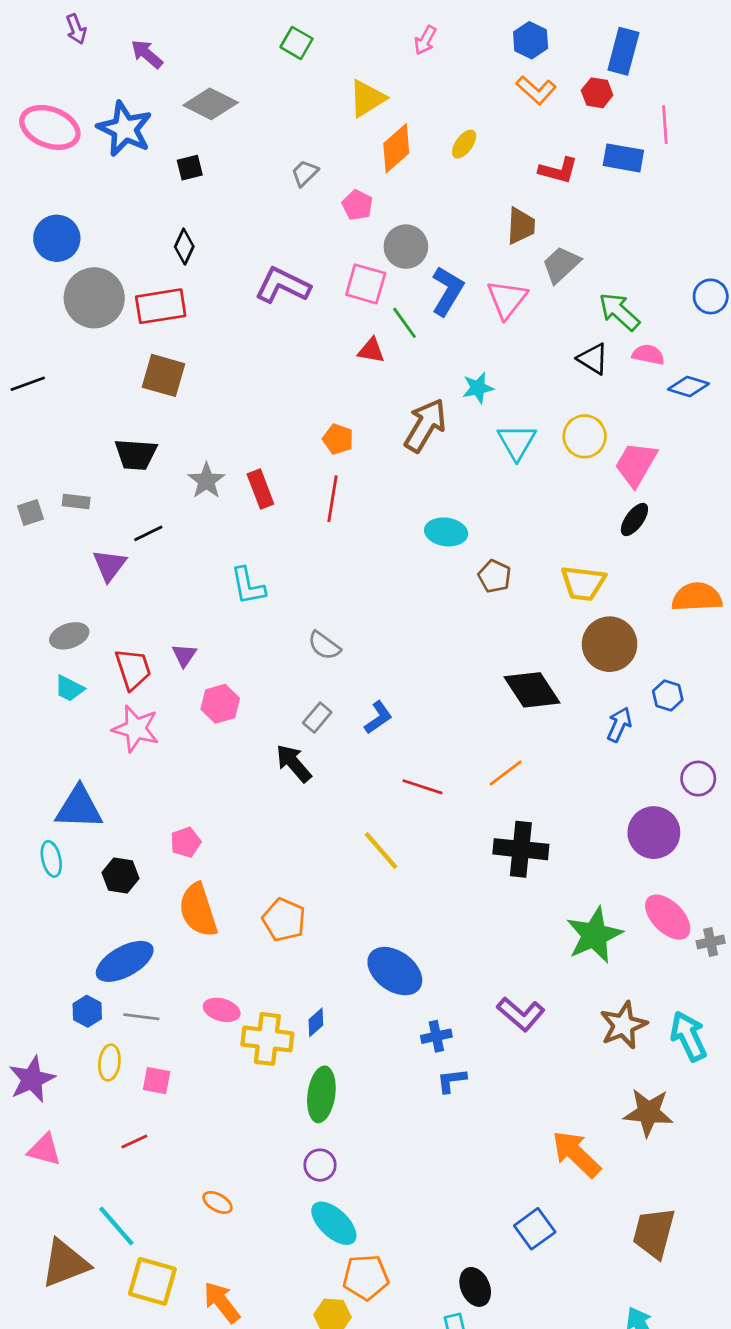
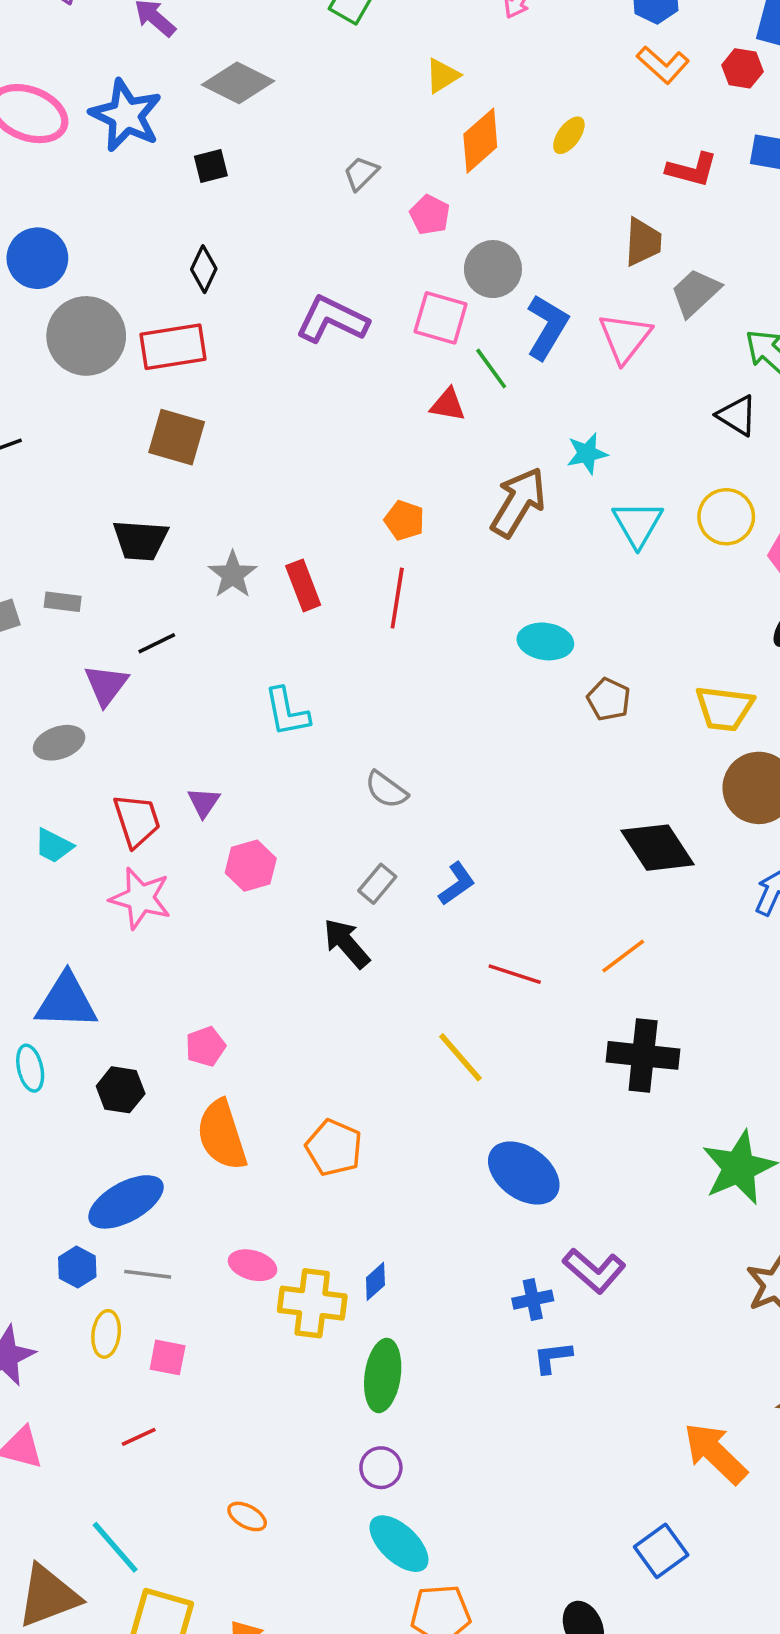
yellow triangle: (367, 98) -> (442, 76), size x0.7
gray ellipse: (69, 636) -> (59, 743), moved
blue ellipse: (395, 971) -> (524, 1173), moved
purple L-shape: (521, 1014) -> (594, 1271), moved

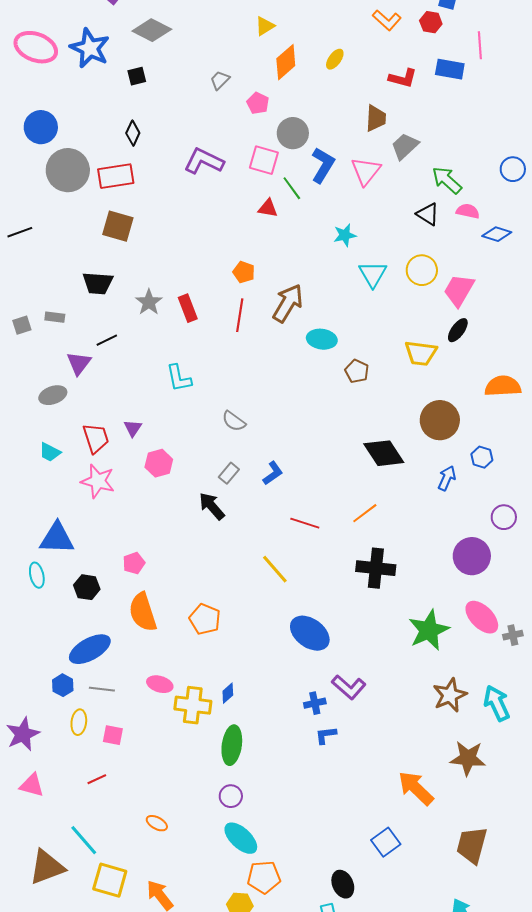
brown arrow: (518, 502) -> (288, 303), moved
yellow trapezoid: (724, 708) -> (421, 353), moved

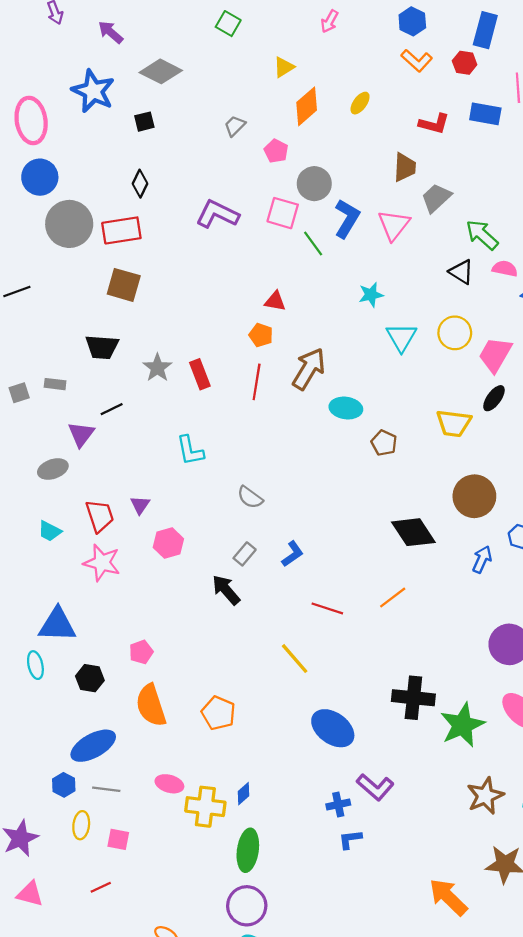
pink ellipse: (36, 47) -> (31, 120), moved, turned 60
red triangle: (268, 208) -> (275, 301), moved
black cross: (376, 568) -> (413, 698), moved
purple circle: (231, 796) -> (247, 906), size x1.6

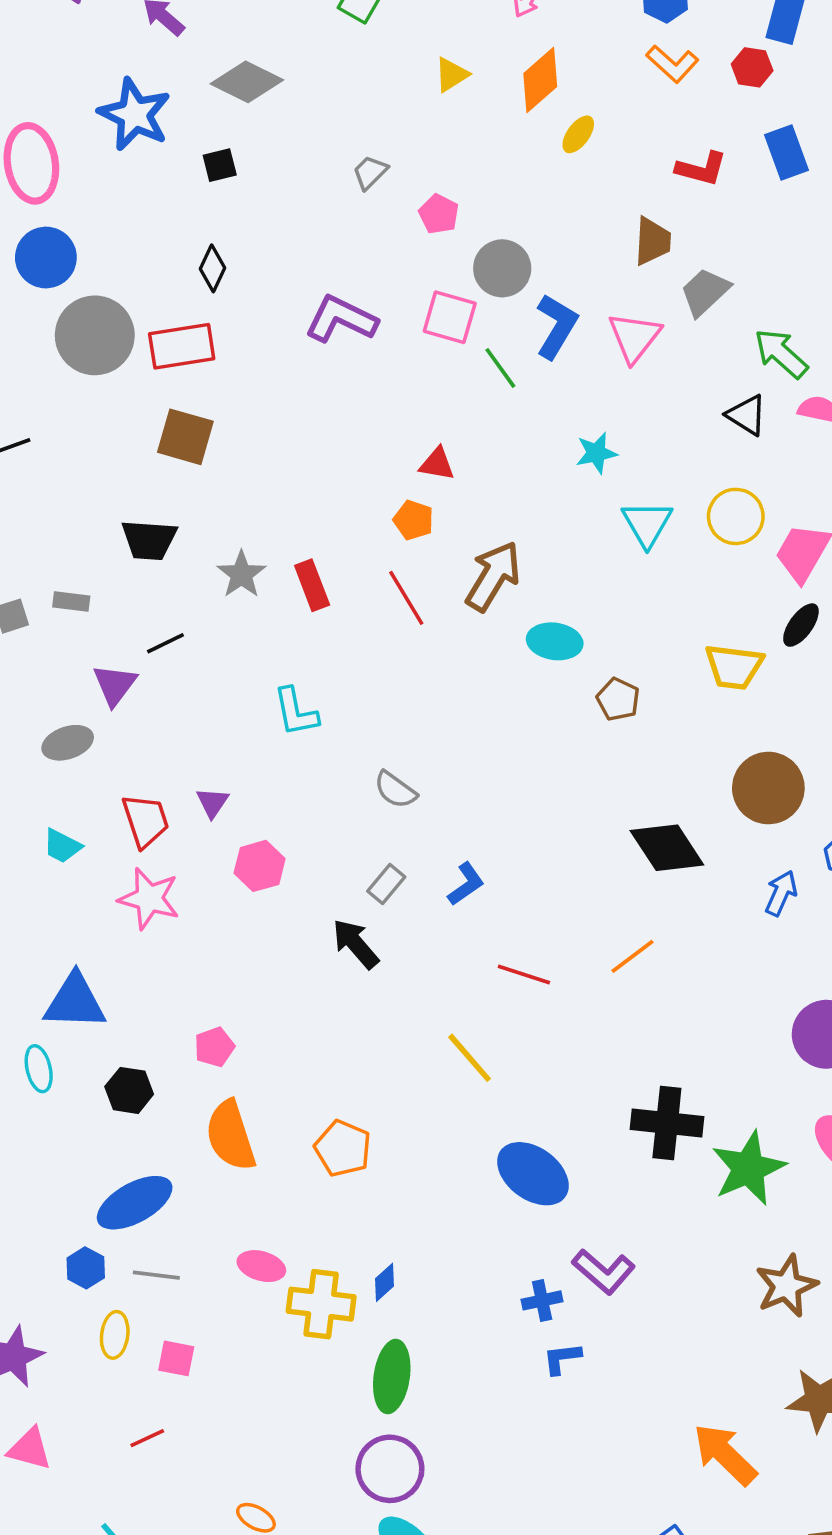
orange diamond: (307, 106) -> (540, 80), moved
blue rectangle: (485, 114) -> (786, 152), turned 60
red line: (257, 382) -> (406, 598), turned -40

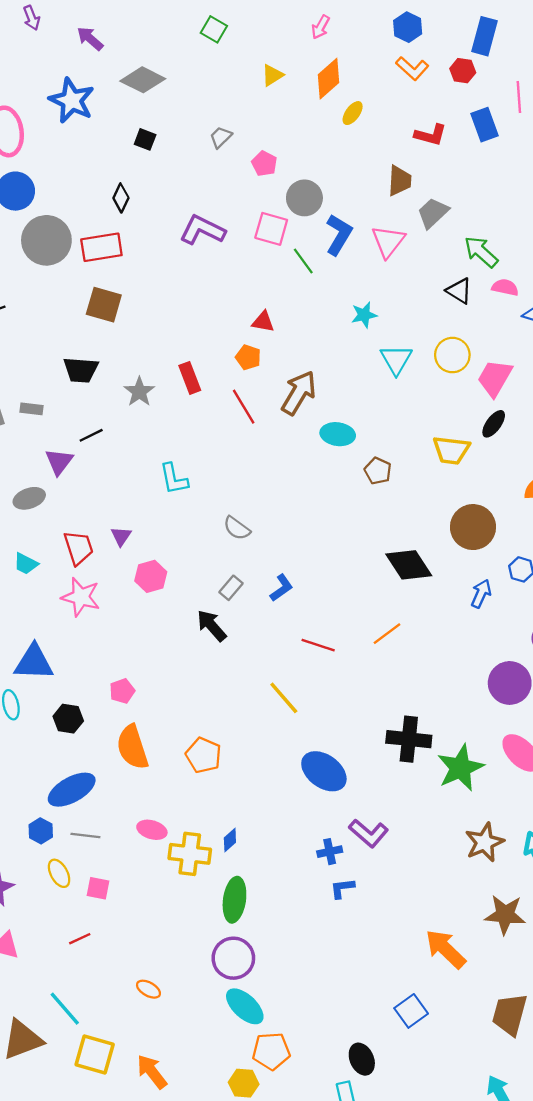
black square: (220, 165) -> (145, 139), moved, turned 35
red rectangle: (312, 585) -> (190, 378), moved
yellow ellipse: (115, 1335) -> (59, 873), turned -36

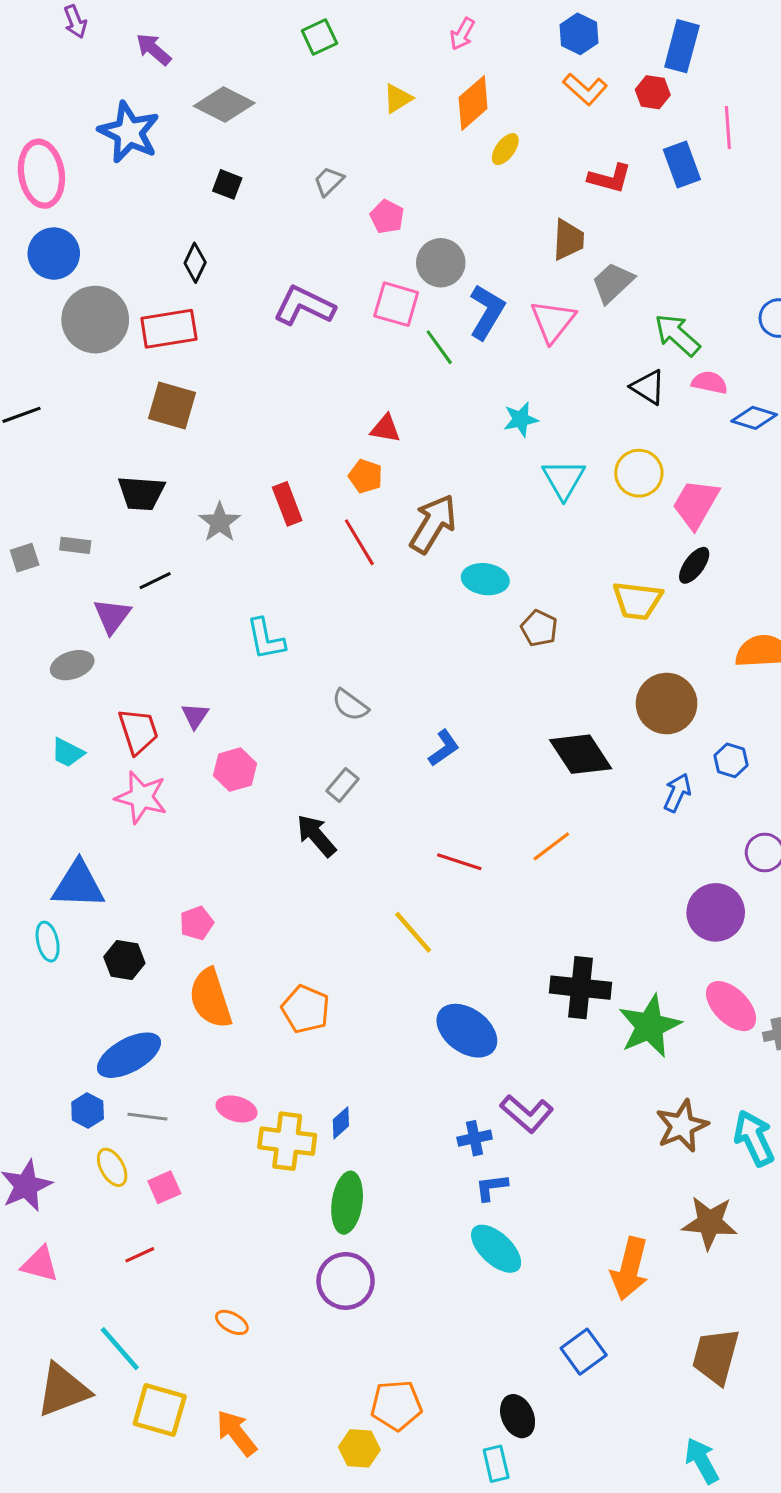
green square: (214, 29) -> (319, 37), turned 35
blue L-shape: (281, 588) -> (444, 748), moved
pink square: (98, 888) -> (164, 1187), turned -35
orange arrow: (445, 949) -> (630, 1269), turned -120
cyan ellipse: (245, 1006) -> (496, 1249), moved

